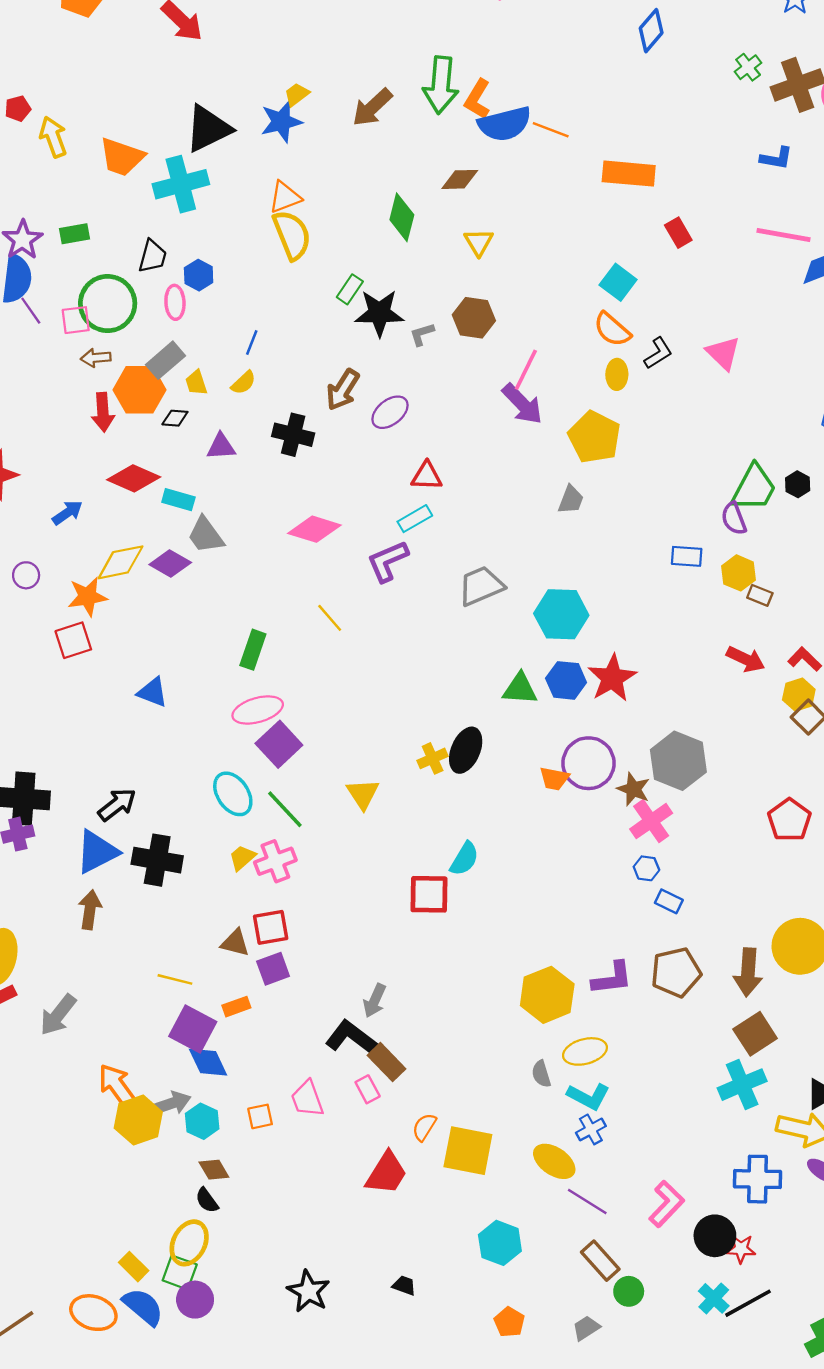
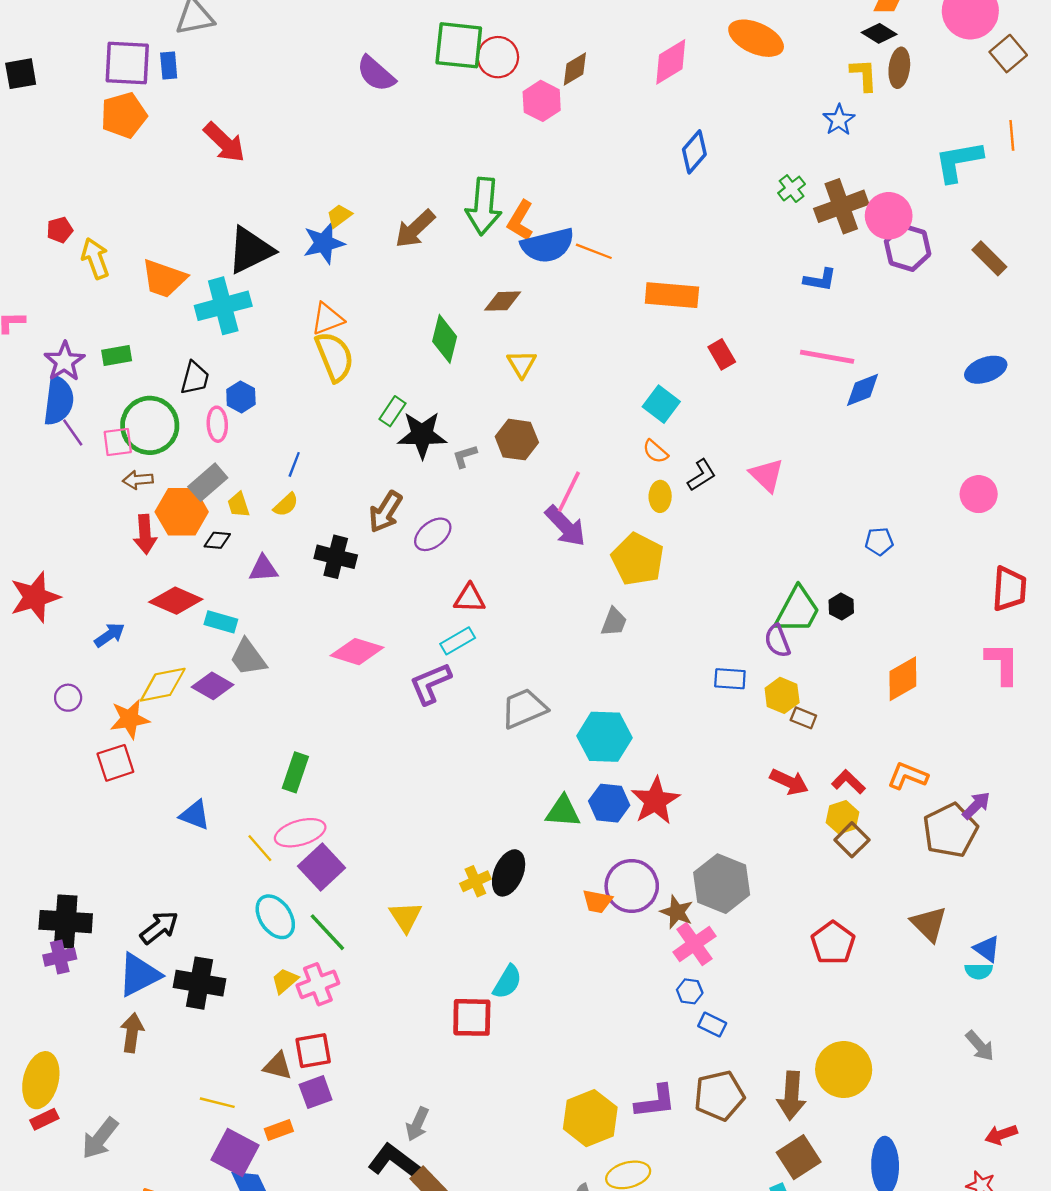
orange semicircle: (612, 330) -> (655, 451), size x0.7
yellow line: (330, 618) -> (260, 848), moved

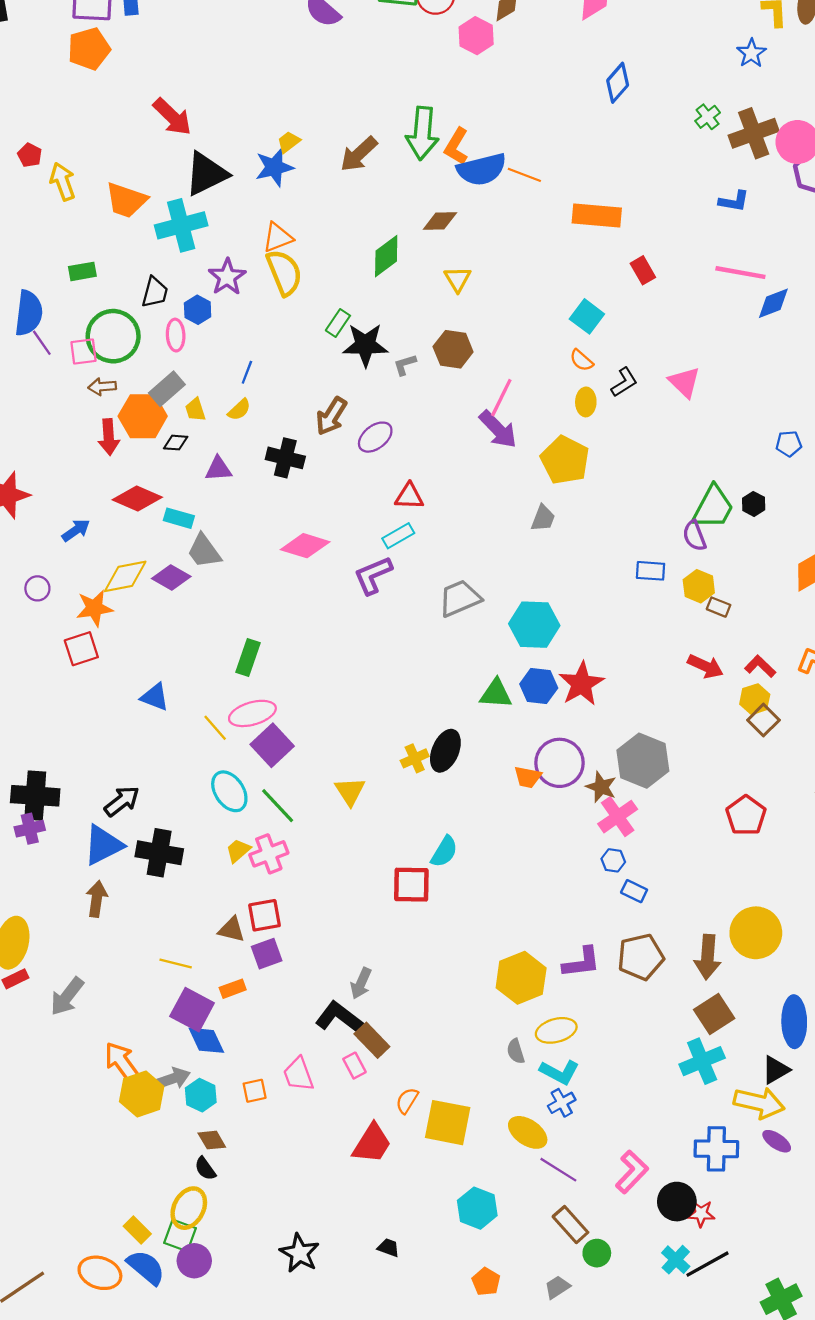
red arrow: (224, 142) -> (172, 117), moved
red pentagon: (60, 230) -> (30, 155), turned -30
green diamond: (445, 339) -> (386, 256), turned 39
purple star: (65, 361) -> (227, 277), moved

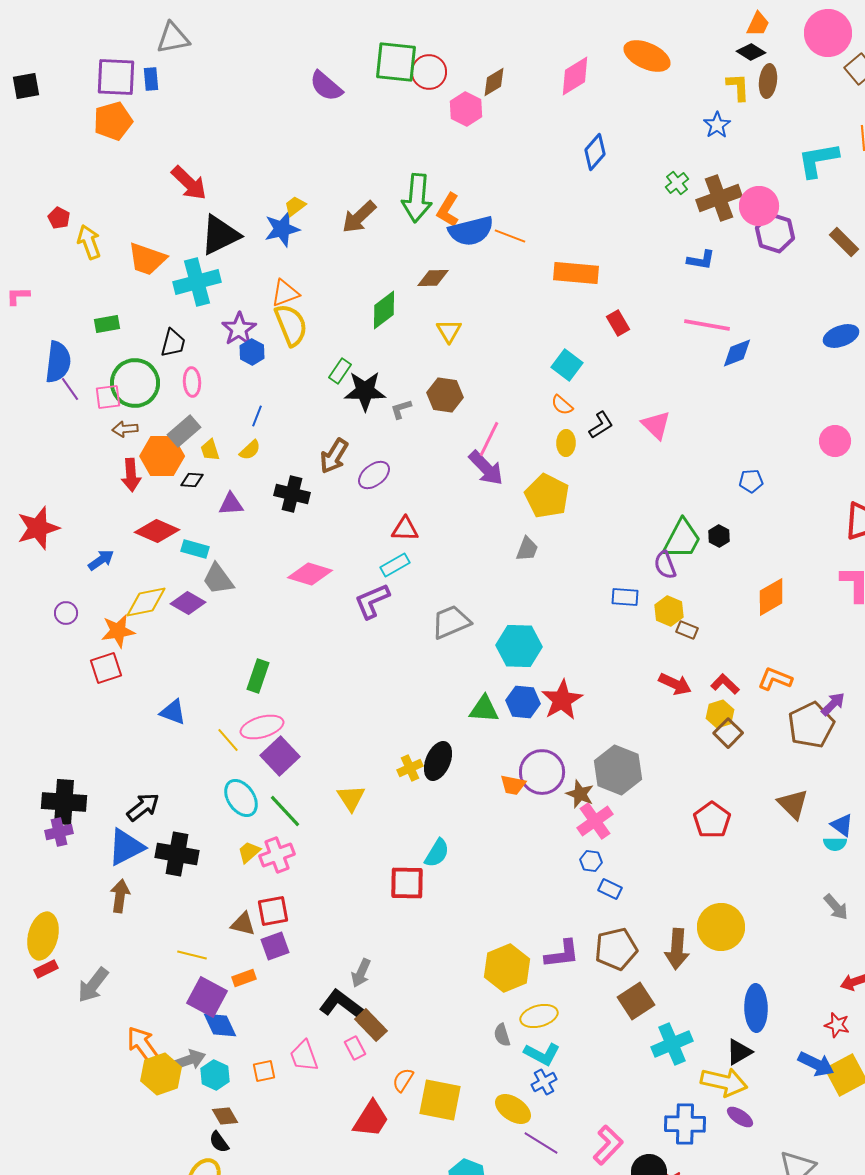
blue hexagon: (198, 310) -> (252, 352), moved
brown square: (714, 1014) -> (636, 1001), moved

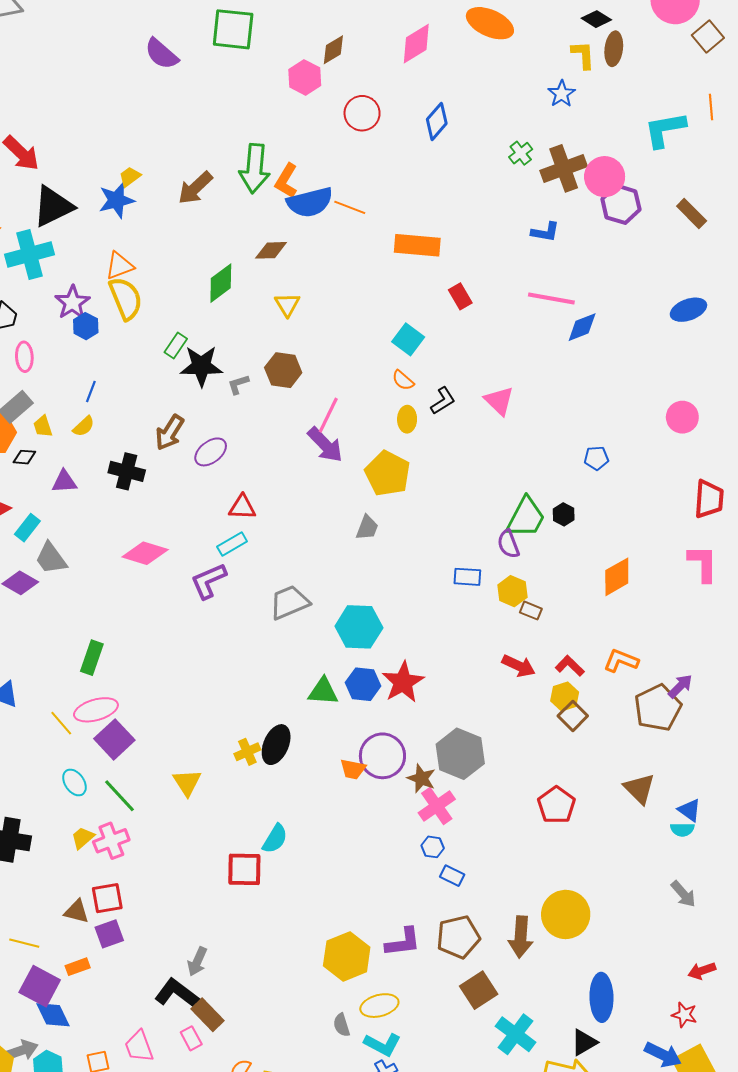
red circle: (429, 72) -> (362, 113), moved
cyan rectangle: (195, 549) -> (27, 528), turned -68
cyan ellipse: (241, 798) -> (74, 782), size x0.7
cyan cross: (672, 1044) -> (516, 1034), turned -30

